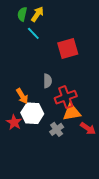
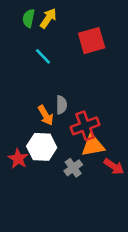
cyan line: (33, 33) -> (43, 56), moved
red square: (68, 49) -> (92, 41), moved
orange arrow: (22, 96) -> (46, 115), moved

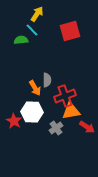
green semicircle: (29, 18) -> (21, 40), moved, turned 72
cyan line: (43, 56) -> (32, 30), moved

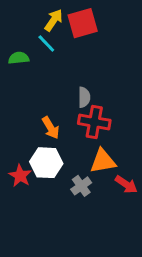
red square: (70, 31) -> (83, 23), moved
green semicircle: (21, 40) -> (19, 58), moved
gray semicircle: (47, 80) -> (84, 97), moved
red cross: (65, 96) -> (94, 122), moved, turned 30

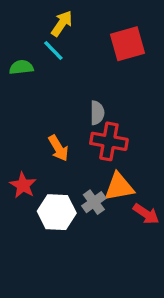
red square: (83, 23) -> (127, 44), moved
white hexagon: (46, 163) -> (57, 212), moved
red star: (20, 176) -> (23, 185), moved
gray cross: (81, 186) -> (94, 202), moved

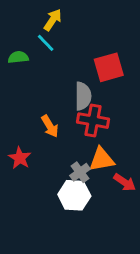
red square: (127, 44) -> (109, 67), moved
gray semicircle: (97, 113) -> (83, 96), size x1.4
white hexagon: (57, 212) -> (74, 195), moved

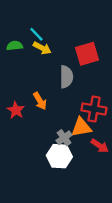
yellow arrow: (53, 20) -> (42, 48), moved, turned 84
red cross: (93, 121) -> (94, 109), moved
red star: (20, 158) -> (16, 110), moved

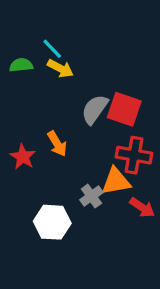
red square: (87, 54) -> (124, 109), moved, turned 35
gray semicircle: (66, 77) -> (95, 109), turned -145
white hexagon: (59, 156) -> (52, 222), moved

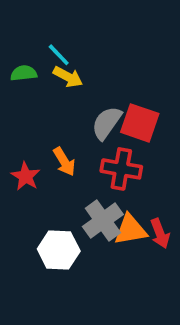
red cross: (134, 155) -> (121, 169), moved
orange triangle: (116, 181) -> (131, 230), moved
gray cross: (91, 196) -> (103, 221), size x1.5
red arrow: (142, 207) -> (160, 233), turned 35

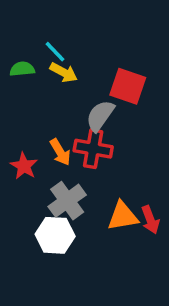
red square: (140, 123) -> (128, 86), moved
red cross: (121, 169) -> (93, 149), moved
gray cross: (103, 221) -> (67, 201), moved

